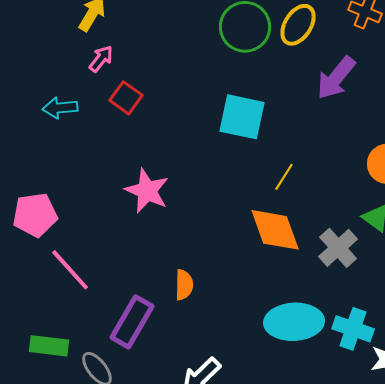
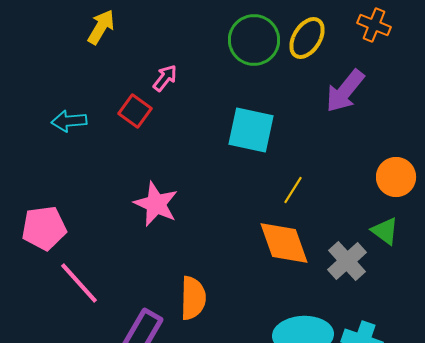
pink arrow: (101, 59) -> (165, 78), moved
orange semicircle: (184, 285) -> (193, 298), size x1.4

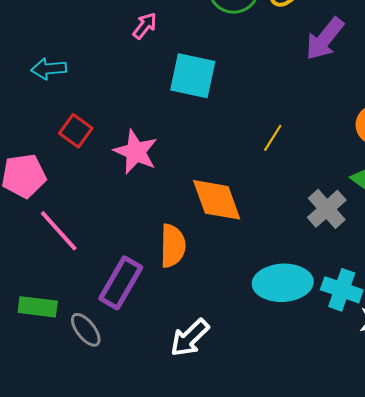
red square: (135, 111) -> (76, 131), moved
cyan square: (251, 130) -> (193, 76), moved
orange diamond: (284, 243) -> (217, 200), moved

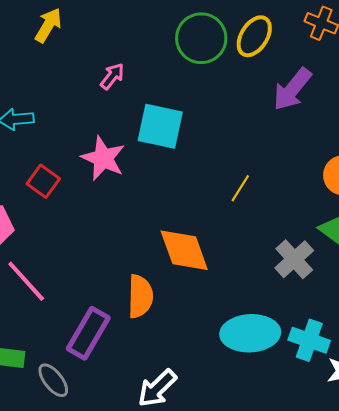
pink star: (136, 152) -> (103, 158), moved

